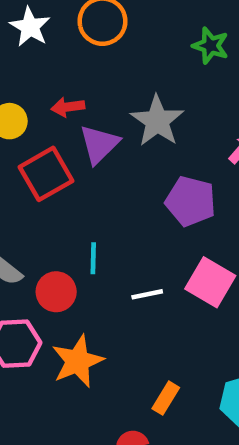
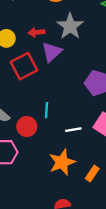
gray star: (157, 121) -> (70, 26), moved
orange star: (78, 361) -> (62, 162), moved
orange rectangle: (166, 398) -> (92, 174), moved

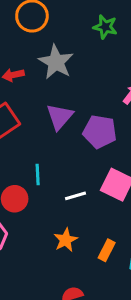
purple triangle: (52, 52) -> (60, 117), moved
orange star: (62, 162) -> (66, 240), size x0.7

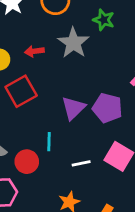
green star: (105, 27) -> (104, 20), moved
purple triangle: (60, 117) -> (73, 108), moved

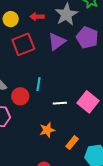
purple triangle: (73, 108) -> (57, 42), moved
purple pentagon: (107, 108) -> (87, 37), moved

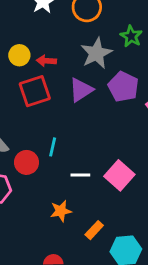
red arrow: (37, 17) -> (46, 61), moved

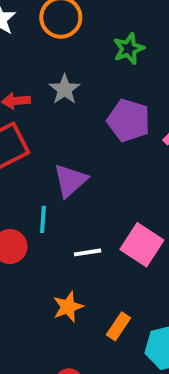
green star: (131, 36) -> (129, 49), turned 30
gray star: (96, 53) -> (65, 89), moved, size x0.7
purple triangle: (81, 90) -> (70, 181), moved

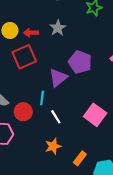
purple pentagon: (129, 120) -> (80, 62), moved
white line: (88, 252) -> (56, 117), moved, turned 64

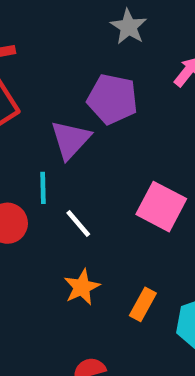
gray star: (58, 28) -> (129, 27), moved

